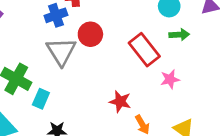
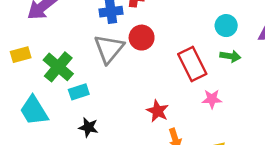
cyan rectangle: (41, 99) -> (79, 92), turned 36

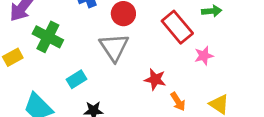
gray triangle: (109, 49) -> (114, 47), moved
green cross: (58, 67) -> (48, 37), moved

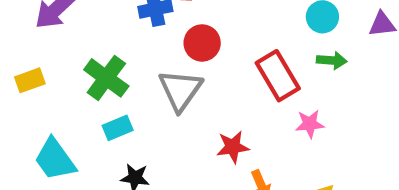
green cross: (48, 37) -> (106, 78), moved
red star: (155, 79) -> (233, 147), turned -30

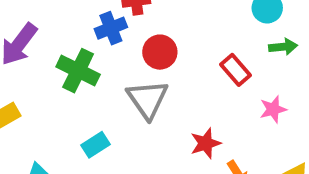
red rectangle: (278, 76) -> (235, 70), size x0.7
green cross: (106, 78) -> (78, 71), moved

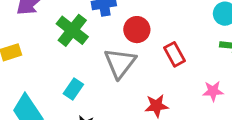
red rectangle: (235, 70) -> (175, 54), moved
cyan rectangle: (95, 145) -> (73, 89), turned -35

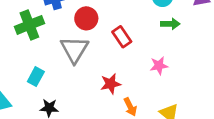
green cross: (72, 30) -> (29, 25), turned 36

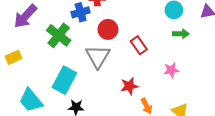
green cross: (29, 25) -> (59, 35), turned -30
cyan rectangle: (36, 77) -> (64, 80), size x1.6

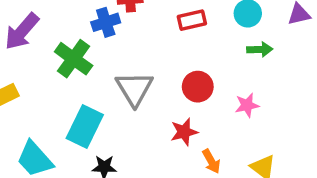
red circle: (108, 29) -> (198, 87), moved
red rectangle: (139, 45) -> (192, 20), moved, turned -66

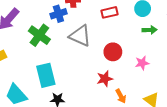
gray triangle: (134, 89) -> (80, 36), moved, turned -35
cyan rectangle: (85, 126) -> (46, 75), turned -40

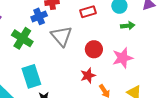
gray triangle: (80, 36) -> (61, 36), turned 30
pink star: (142, 63) -> (123, 58), size x1.5

